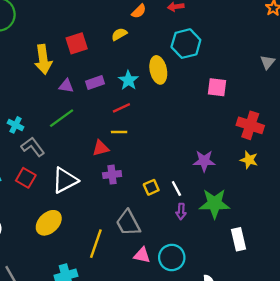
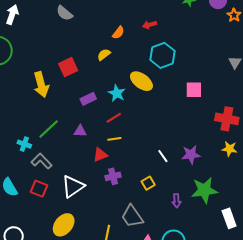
yellow ellipse: (158, 70) -> (141, 81), turned -35
purple triangle: (66, 86) -> (80, 131), moved
green line: (62, 118) -> (49, 129), moved
white line: (176, 188) -> (163, 156), moved

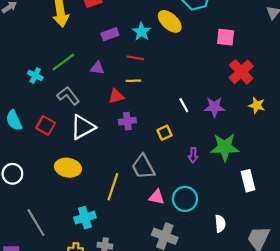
red line: (114, 118) -> (135, 58), turned 35
red cross: (227, 119) -> (241, 72), moved, turned 30
gray L-shape: (42, 161) -> (68, 96), moved
yellow ellipse: (64, 225) -> (68, 168), turned 55

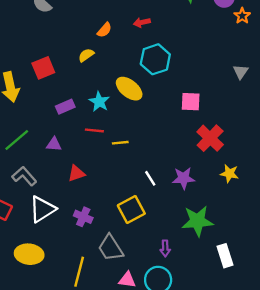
yellow line: (133, 81) -> (120, 143), moved
purple cross: (127, 121) -> (83, 217), moved, turned 35
yellow square: (165, 133) -> (131, 210), size x1.6
purple arrow: (193, 155) -> (165, 248), moved

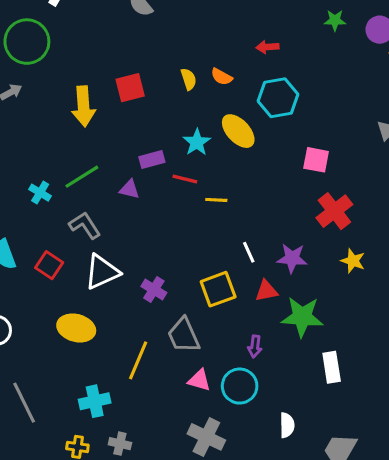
orange semicircle: (104, 30) -> (222, 77), moved, turned 70
yellow semicircle: (86, 55) -> (189, 79), turned 98
purple rectangle: (65, 107) -> (152, 160), moved
red triangle: (76, 173) -> (266, 291), moved

